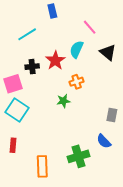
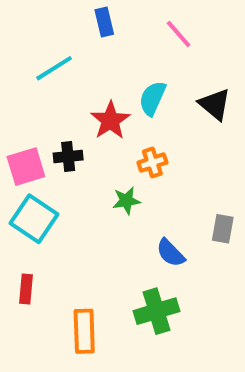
pink line: (90, 27) -> (179, 34), moved
black cross: (32, 67) -> (68, 157), moved
blue semicircle: (104, 141) -> (171, 253), moved

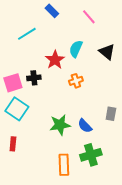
blue rectangle: (104, 22) -> (52, 11), turned -32
green star: (126, 201) -> (60, 125), moved, size x1.5
green cross: (156, 311) -> (91, 155), moved
orange rectangle: (84, 331) -> (64, 165), moved

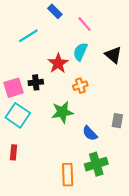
pink line: (89, 17) -> (85, 24), moved
green star: (60, 125) -> (62, 112), moved

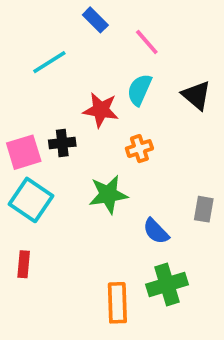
red star: (58, 63) -> (101, 110), turned -30

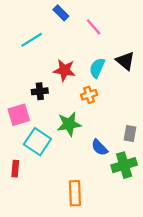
cyan semicircle: (139, 90) -> (97, 68), moved
pink square: (24, 152) -> (19, 115), moved
cyan square: (31, 200) -> (37, 142), moved
green cross: (167, 284) -> (124, 165), moved

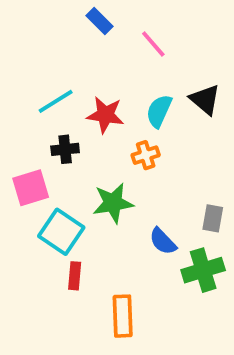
cyan line: (32, 40) -> (56, 101), moved
red rectangle: (15, 169) -> (75, 276), moved

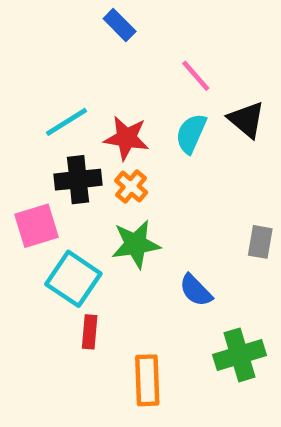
pink line: (153, 44) -> (196, 76), moved
black cross: (65, 149) -> (78, 180), size x1.4
orange cross: (146, 155) -> (131, 187), moved, turned -32
gray rectangle: (213, 218) -> (260, 242), moved
green cross: (203, 270) -> (240, 355), moved

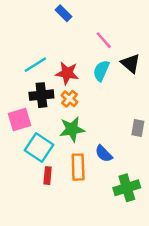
orange rectangle: (147, 380) -> (78, 167), moved

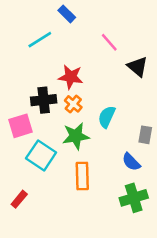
cyan line: (35, 65) -> (40, 40), moved
cyan semicircle: (101, 71) -> (107, 117), moved
blue semicircle: (104, 154) -> (131, 162), moved
red rectangle: (48, 176) -> (19, 199), moved, turned 35

